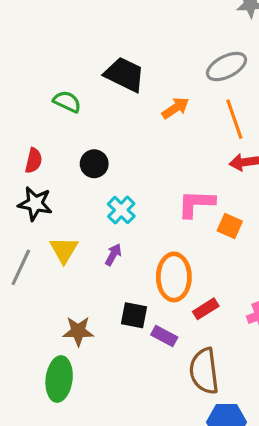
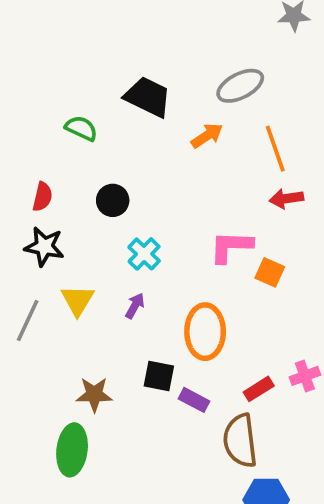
gray ellipse: (226, 67) -> (240, 86), moved
red rectangle: (206, 309) -> (259, 389), moved

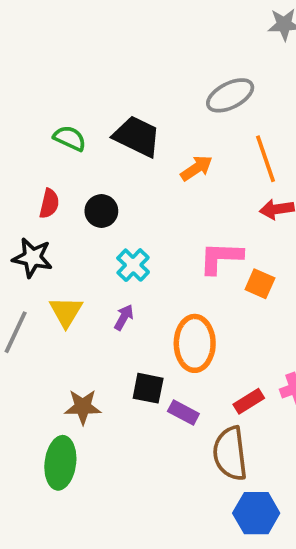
black trapezoid: (148, 97) -> (137, 136), moved
orange arrow: (207, 136) -> (197, 168), moved
red semicircle: (42, 197) -> (49, 204), moved

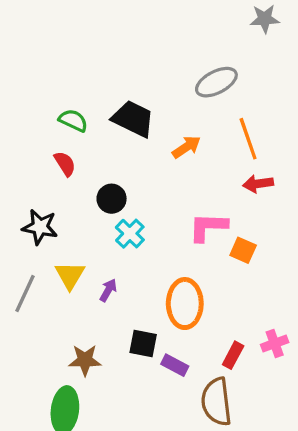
red semicircle: (49, 204) -> (65, 164), moved, turned -45
black circle: (101, 211) -> (112, 199), moved
purple arrow: (124, 317) -> (108, 290), moved
red rectangle: (249, 401) -> (233, 355), turned -30

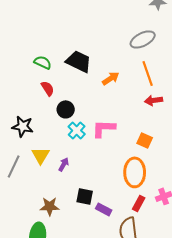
gray ellipse: (216, 82) -> (143, 39), moved
red semicircle: (65, 164) -> (48, 88), moved
pink L-shape: (208, 227) -> (104, 128), moved
orange ellipse: (185, 304) -> (135, 172), moved

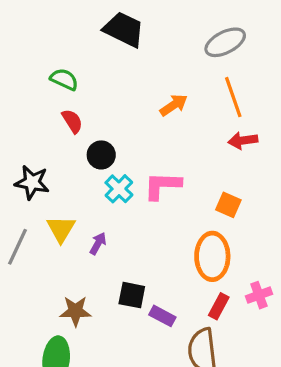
black trapezoid: (79, 61) -> (124, 29), moved

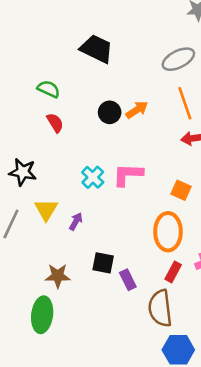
black circle: (101, 155) -> (110, 112), moved
purple rectangle: (162, 316) -> (128, 280), turned 36

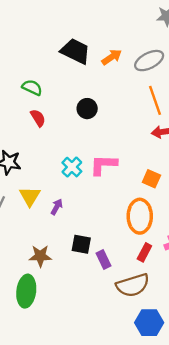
orange arrow: (137, 110) -> (112, 57), moved
brown semicircle: (160, 308) -> (133, 285), turned -100

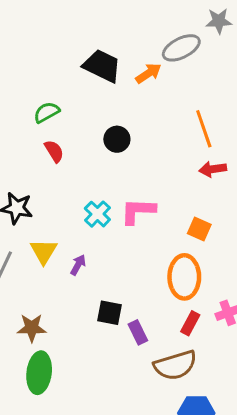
gray ellipse: (149, 61) -> (181, 48), moved
green semicircle: (32, 87) -> (47, 112), turned -54
brown star: (40, 256) -> (32, 328), moved

